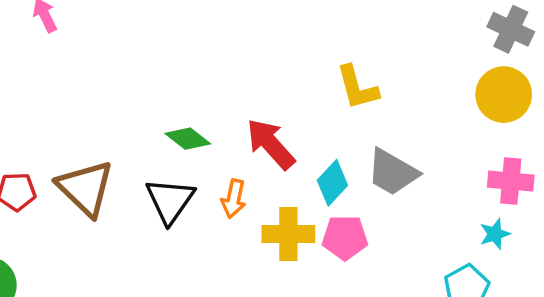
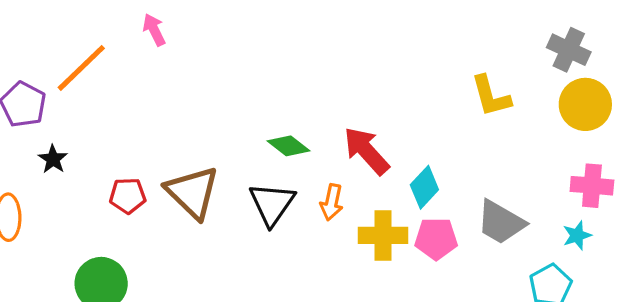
gray cross: (511, 29) -> (569, 50), moved
yellow L-shape: (357, 88) -> (491, 96), moved
gray trapezoid: (392, 172) -> (501, 222), moved

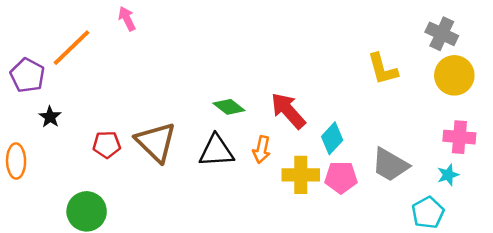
black triangle: (272, 204) -> (216, 151), turned 51

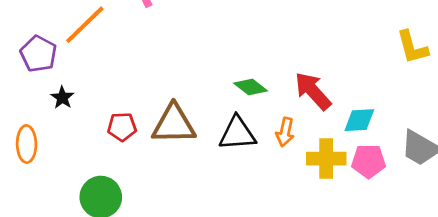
cyan diamond: (332, 138) -> (359, 120), turned 44
brown triangle: (156, 142) -> (174, 124), turned -45

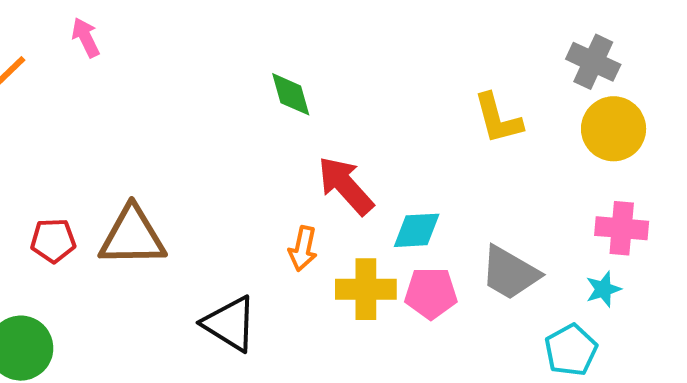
green diamond: (251, 87) -> (291, 94), moved, turned 36
black triangle: (237, 133) -> (230, 324), moved, turned 36

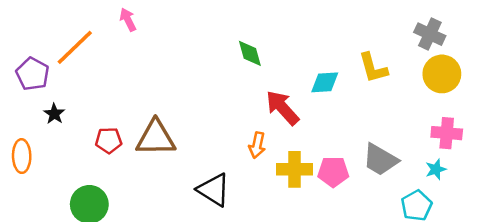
cyan diamond: (417, 230) -> (325, 82), moved

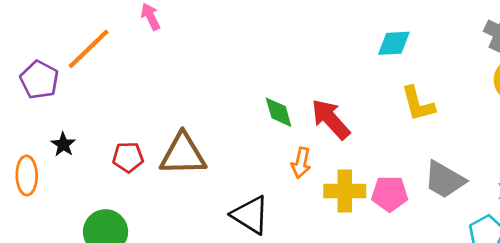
green diamond: (250, 53) -> (279, 112), moved
yellow L-shape: (373, 68) -> (418, 104), moved
cyan diamond: (325, 82) -> (394, 43), moved
black star: (54, 114) -> (63, 145), moved

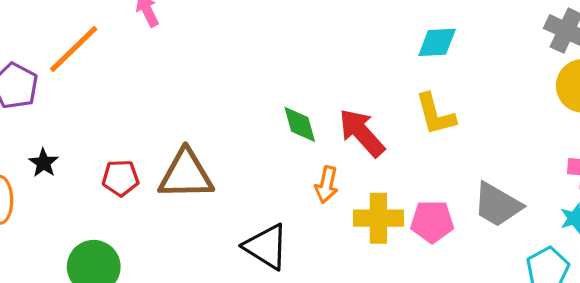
yellow L-shape: (418, 104) -> (435, 114), moved

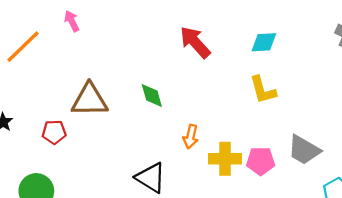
green diamond: (300, 124) -> (152, 95), moved
red arrow: (362, 133) -> (195, 42), moved
brown triangle: (186, 175) -> (90, 100), moved

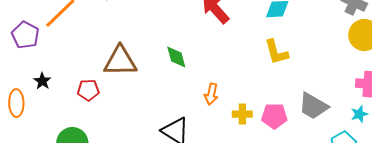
yellow cross: (225, 159) -> (242, 114), size x0.7

